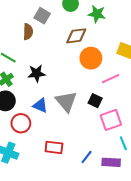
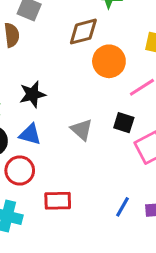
gray triangle: (66, 101) -> (82, 130), size x0.7
blue triangle: (40, 105) -> (30, 134), moved
red rectangle: (54, 147) -> (58, 201), moved

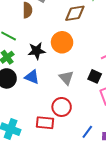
orange circle: (109, 61) -> (62, 42), moved
red circle: (20, 171) -> (62, 107), moved

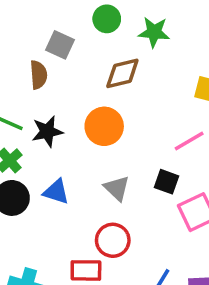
black star: (37, 51) -> (47, 131), moved

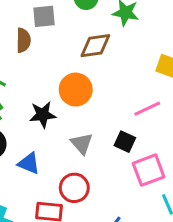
gray square: (60, 45) -> (44, 16), turned -35
black star: (47, 131) -> (43, 115), moved
blue triangle: (56, 192) -> (29, 163), moved

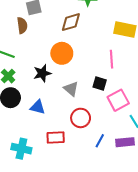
pink line: (147, 109) -> (112, 59), turned -60
red circle: (74, 188) -> (81, 118), moved

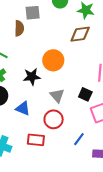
brown diamond: (71, 22) -> (80, 34), moved
red circle: (81, 118) -> (54, 119), moved
blue line: (100, 141) -> (79, 139), moved

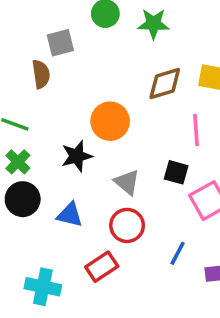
brown diamond: (80, 34) -> (165, 84), moved
red rectangle: (36, 140) -> (102, 267), turned -30

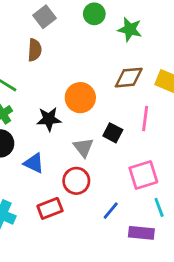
gray square: (60, 43) -> (44, 17), moved, turned -35
black square: (176, 172) -> (113, 133), moved

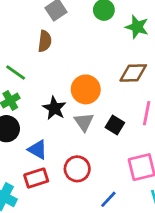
black star: (49, 119) -> (54, 108), turned 30
gray triangle: (83, 147) -> (84, 122), moved
red rectangle: (50, 208) -> (36, 178), moved

